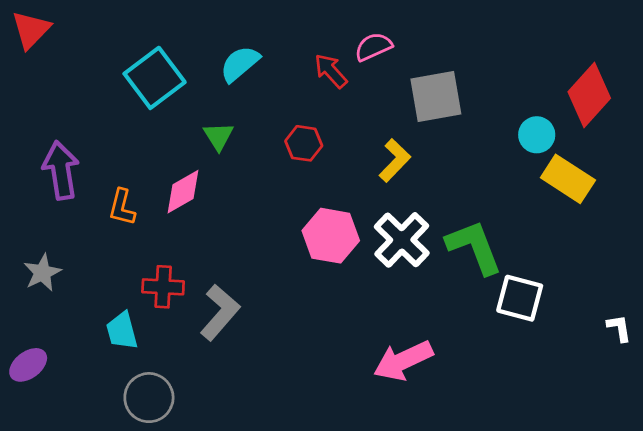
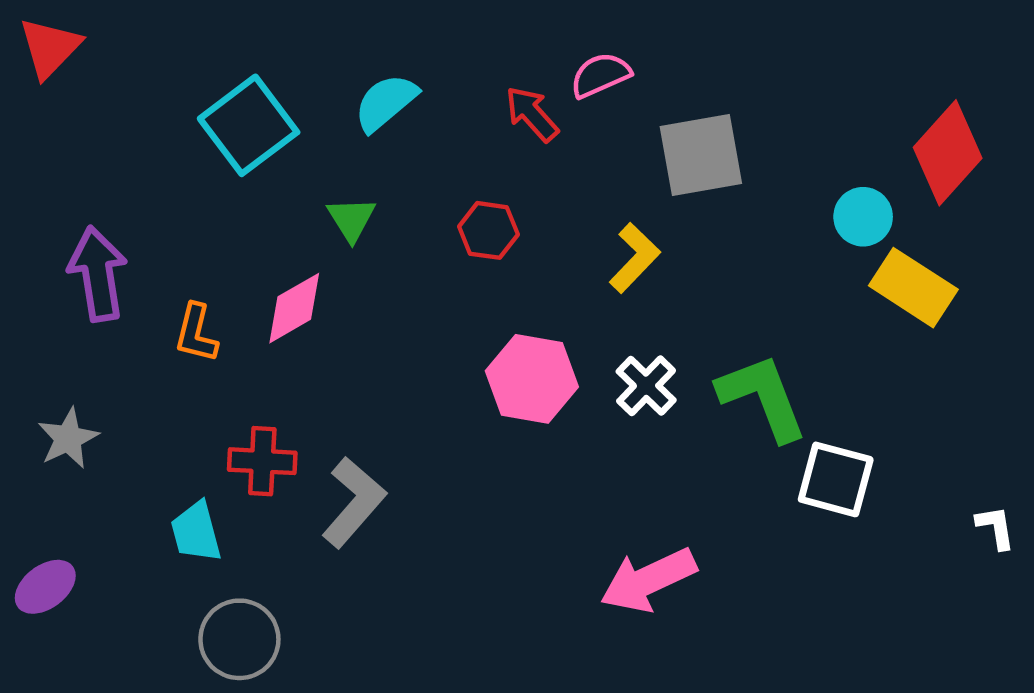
white cross: (402, 240) -> (646, 386), size x0.7

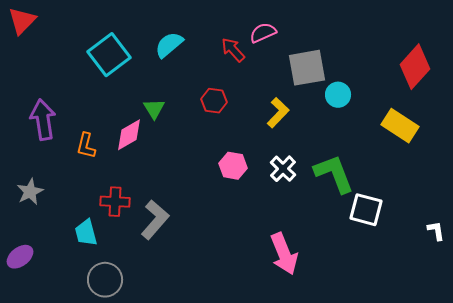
cyan circle: (863, 217) -> (338, 95), moved
green triangle: (351, 219) -> (154, 109), moved
pink hexagon: (532, 379) -> (233, 166), size x0.7
pink arrow: (648, 580) -> (284, 254), turned -87

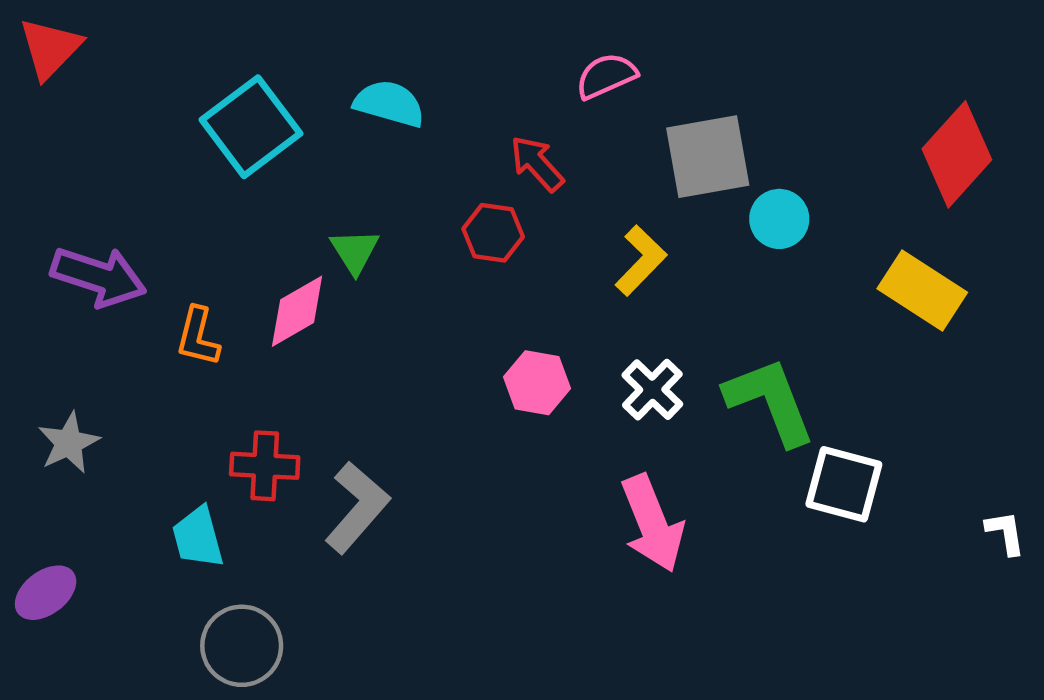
cyan semicircle: (169, 45) -> (389, 104), turned 56
red arrow: (233, 50) -> (537, 164), moved
purple arrow: (43, 120) -> (99, 277), turned 117
pink arrow: (284, 254) -> (652, 523), moved

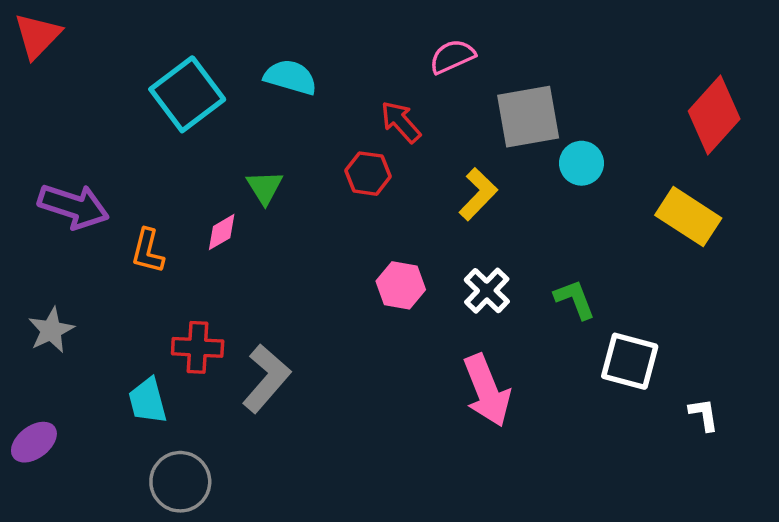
pink diamond: (297, 311) -> (222, 232), size x0.7
green L-shape: (770, 401) -> (575, 299), size x0.6
white L-shape: (1005, 533) -> (704, 415), moved

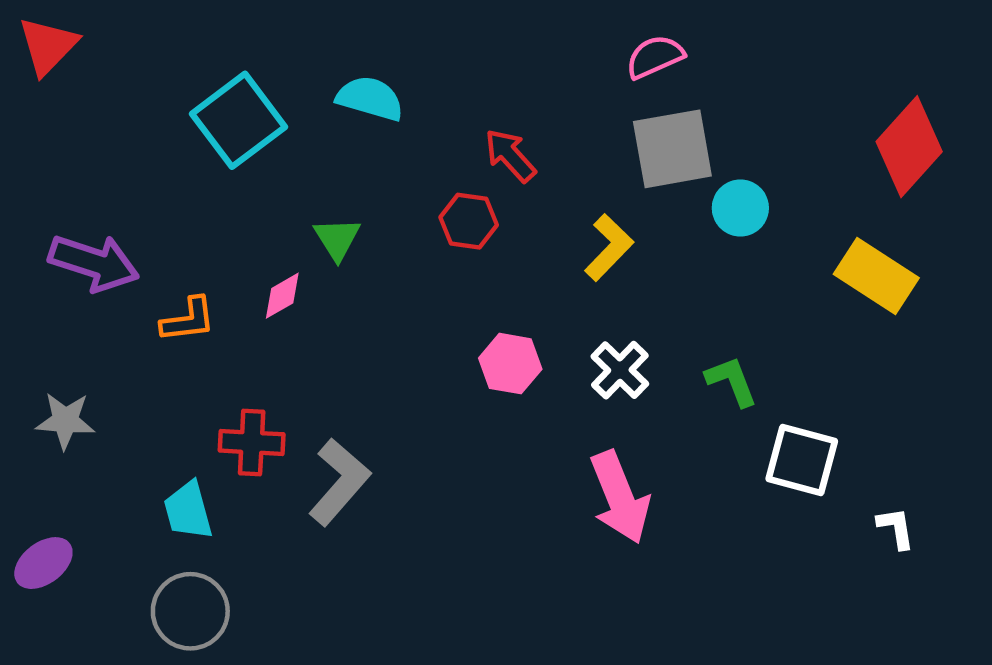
pink semicircle: (452, 56) -> (655, 57), moved
orange L-shape: (148, 251) -> (188, 320), turned -111
gray star: (51, 330) -> (65, 421), turned 30
gray circle: (180, 482) -> (190, 611), moved

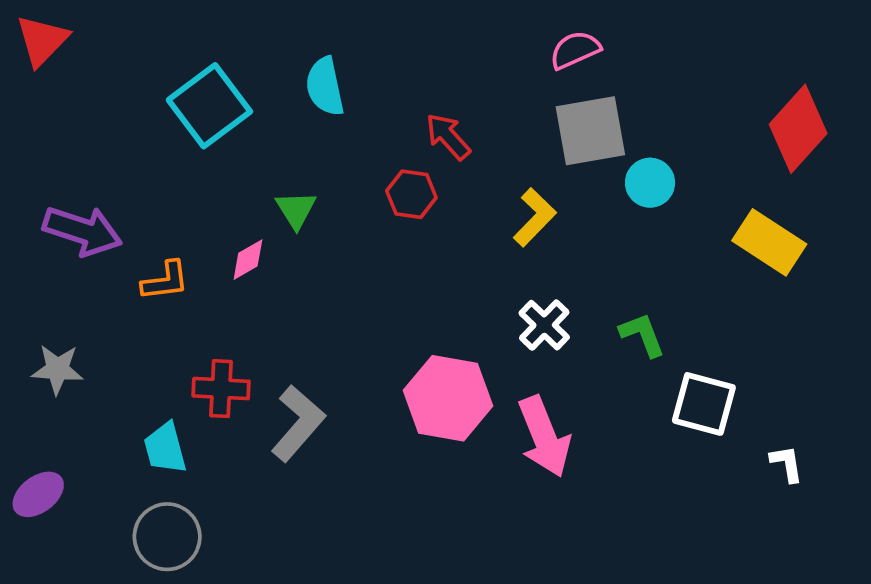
cyan semicircle: (370, 98) -> (325, 87), turned -118
pink hexagon: (510, 364) -> (448, 398), moved, size x1.6

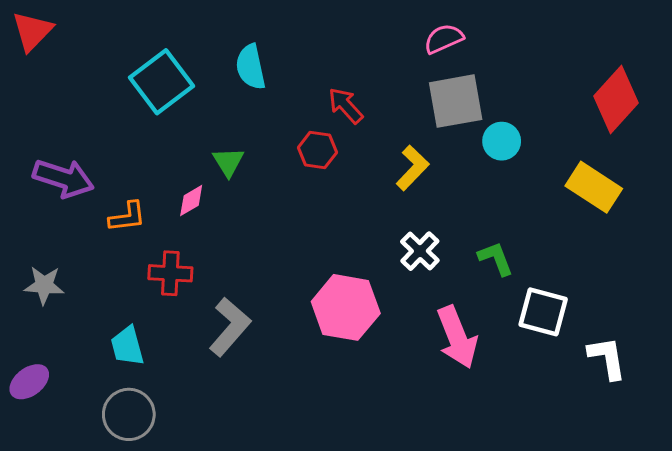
red cross: (221, 389) -> (170, 273), moved
pink arrow: (544, 437) -> (457, 337), moved
white L-shape: (787, 464) -> (607, 358), size x1.5

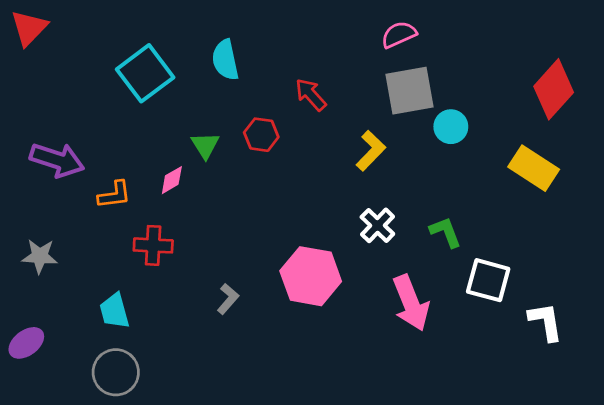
red hexagon: (317, 150) -> (261, 135), moved
gray L-shape: (230, 327) -> (228, 299), moved, size x0.6

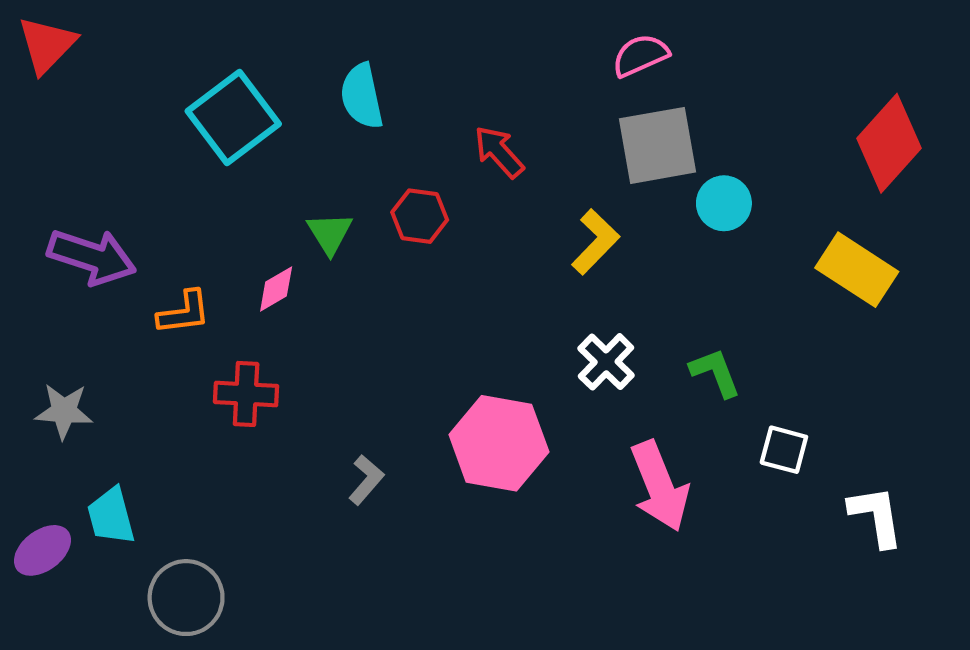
white square: (488, 280) -> (784, 450), size x0.7
cyan trapezoid: (114, 311) -> (111, 516), moved

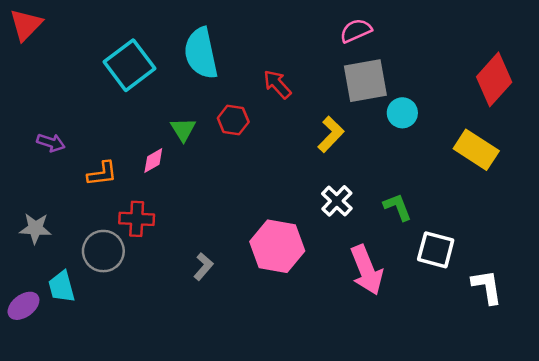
cyan semicircle: (362, 96) -> (201, 53), size x1.4
purple arrow: (92, 257) -> (51, 143), size x0.6
white square: (784, 450) -> (436, 250), size x1.4
gray circle: (186, 598) -> (103, 251), moved

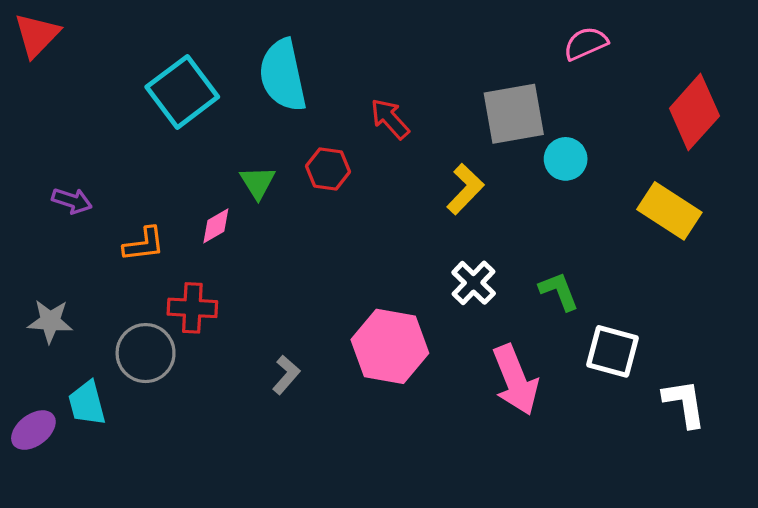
pink semicircle: (356, 31) -> (586, 43), moved

